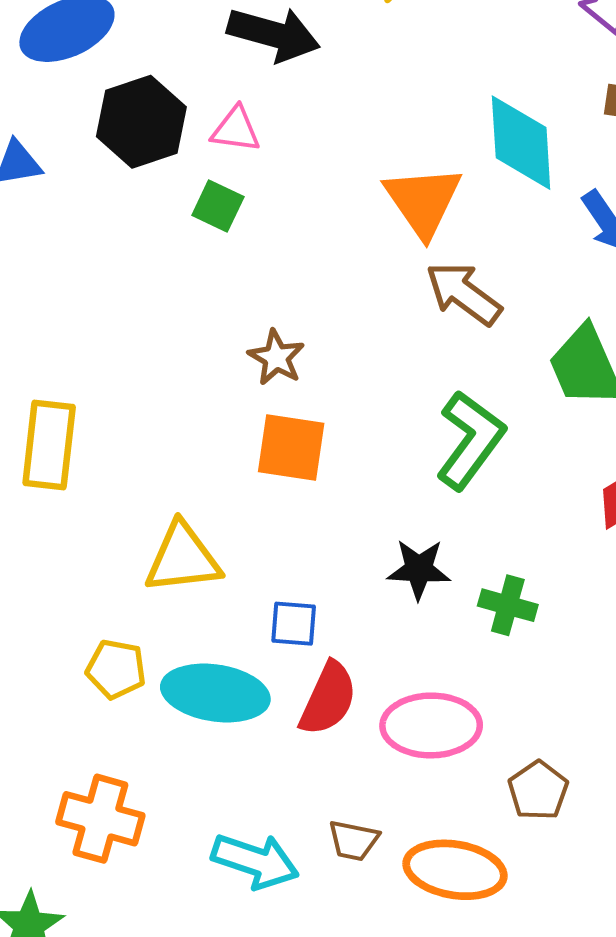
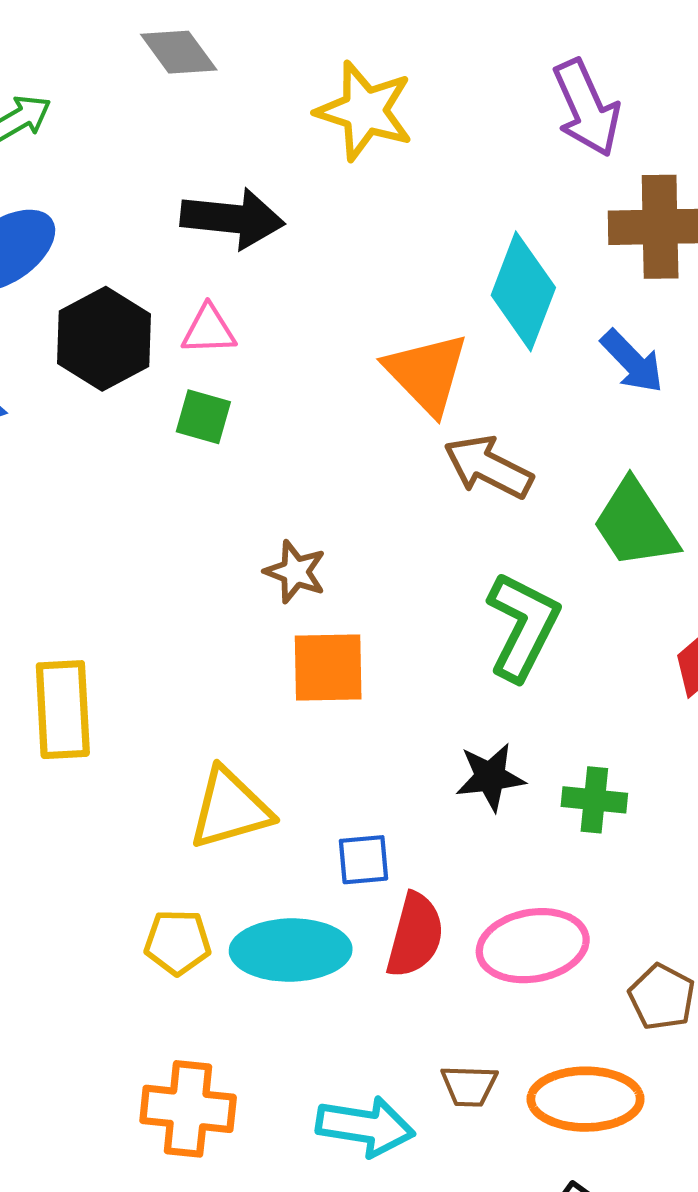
cyan diamond: (521, 143) -> (523, 291), turned 34

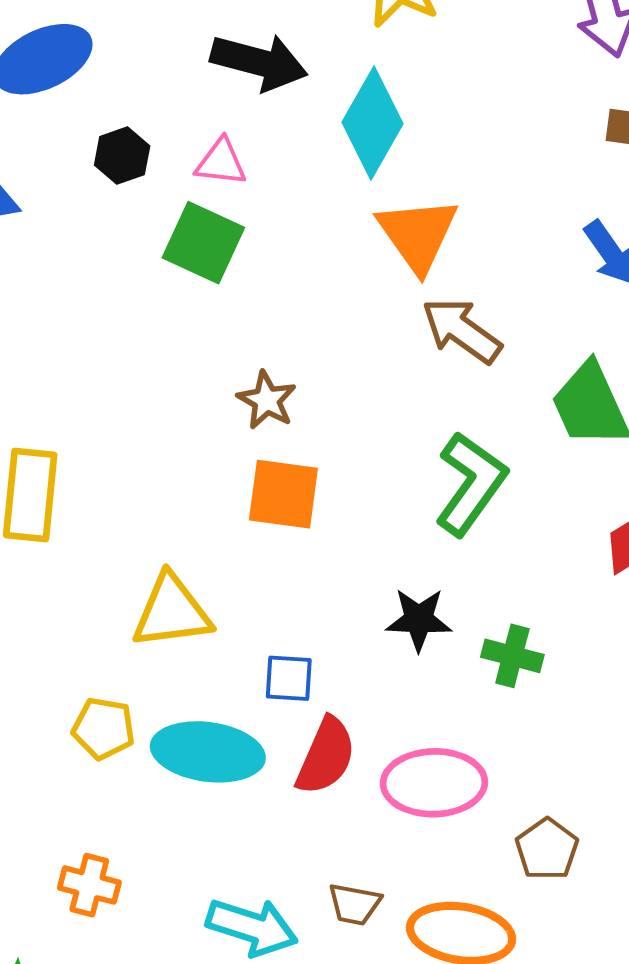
cyan diamond: (523, 291) -> (372, 123), moved
black hexagon: (104, 339) -> (122, 156), size x0.6
green square: (203, 417) -> (203, 243), size x1.5
orange cross: (188, 1109) -> (89, 885), size x0.7

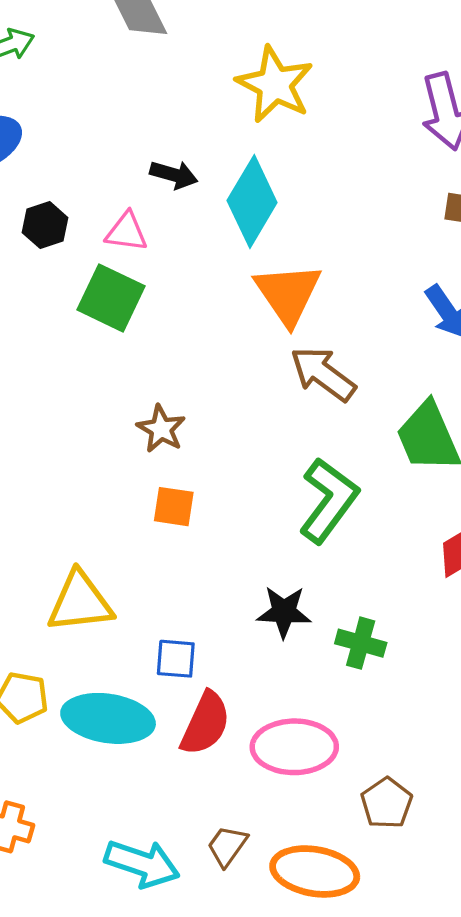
black arrow: (259, 62) -> (174, 175), moved, size x0.6
orange square: (283, 494) -> (174, 507), size x0.7
brown trapezoid: (355, 904) -> (227, 846), turned 114

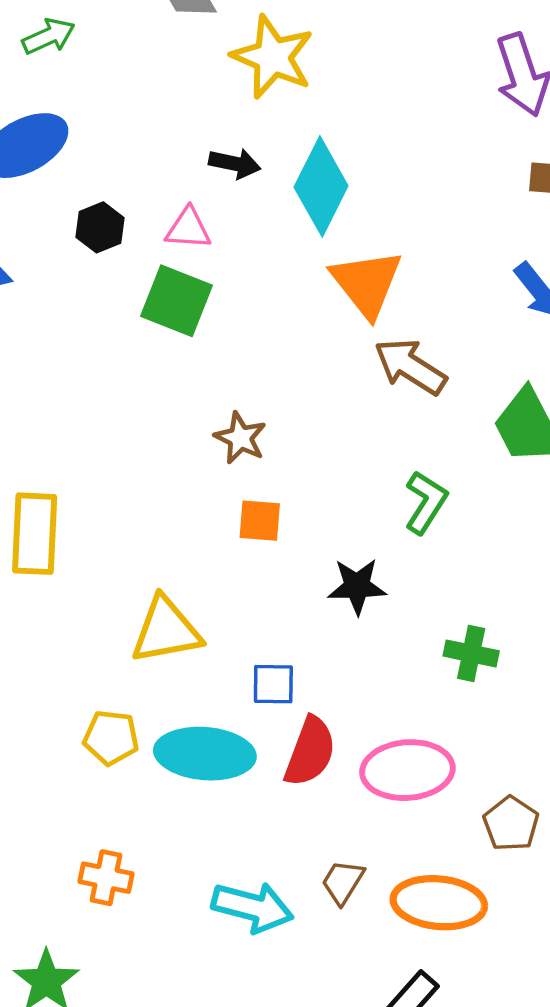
yellow star: (275, 84) -> (273, 57), moved
green L-shape: (329, 500) -> (426, 502), size x0.7
black star: (284, 612) -> (357, 586), moved

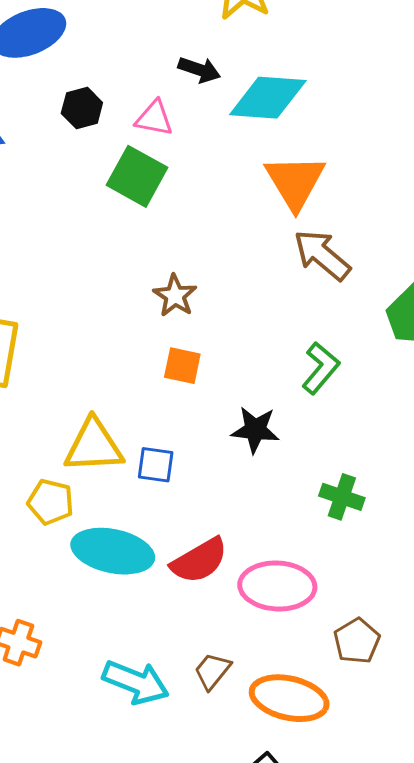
cyan diamond: (321, 186) -> (268, 98), turned 60
blue square: (273, 684) -> (156, 465), moved
yellow pentagon: (111, 738) -> (51, 502), moved
red semicircle: (310, 752) -> (199, 561), turned 32

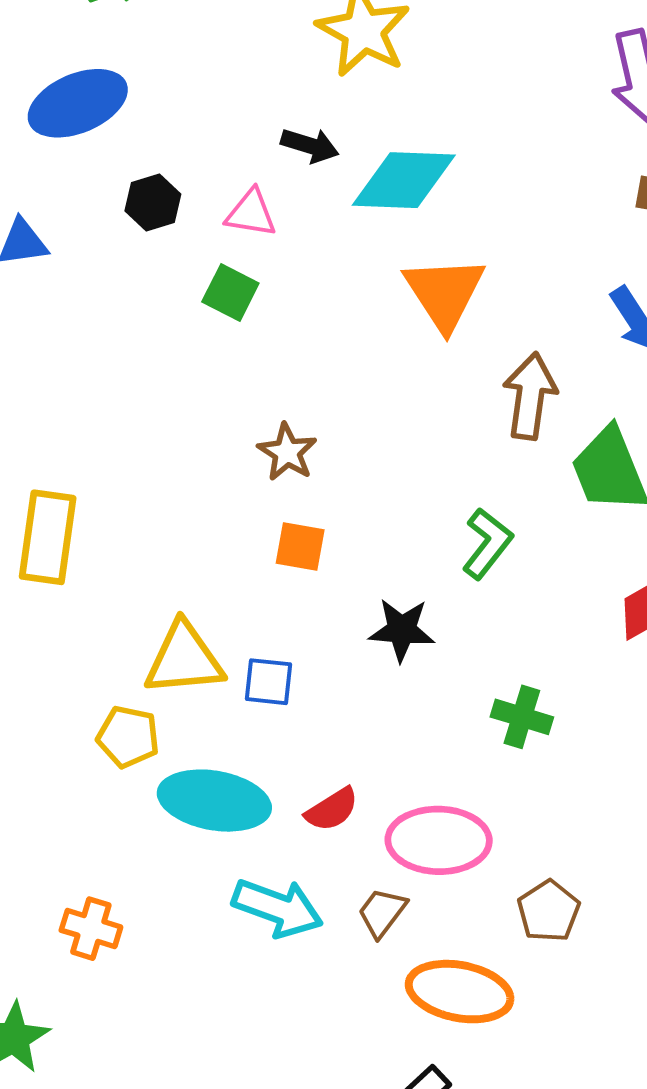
green square: (137, 176) -> (230, 292), size x0.7
brown arrow: (322, 255) -> (530, 396), moved, turned 60
red semicircle: (199, 561) -> (332, 809), size x0.7
brown trapezoid: (212, 671) -> (382, 912), moved
cyan arrow: (136, 682) -> (278, 908), moved

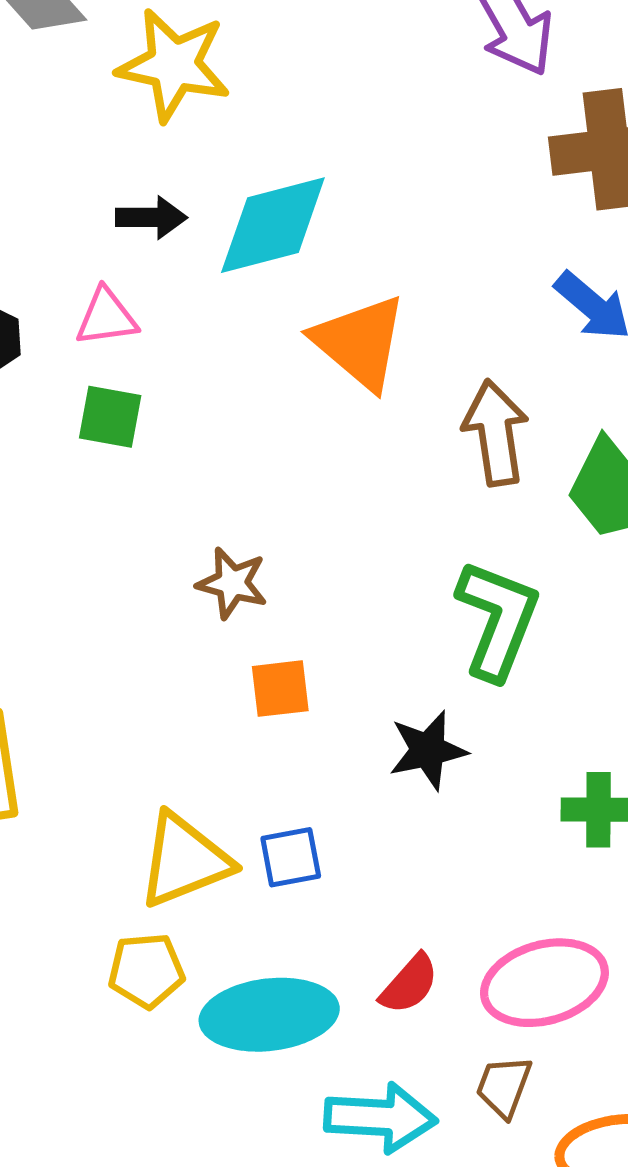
green L-shape: (487, 544) -> (497, 620), size x1.4

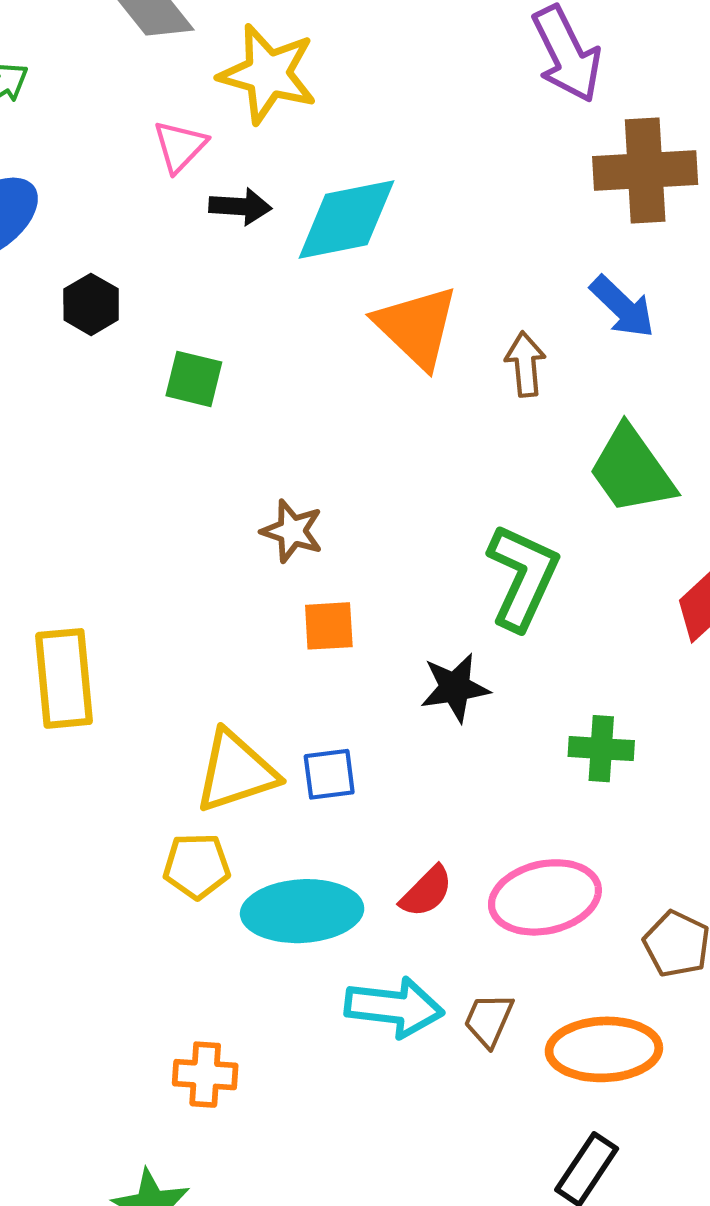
pink triangle: (106, 317) -> (180, 146), moved, turned -42
brown arrow: (496, 433) -> (525, 364), moved, size x0.7
brown trapezoid: (504, 1087) -> (489, 1020), moved

